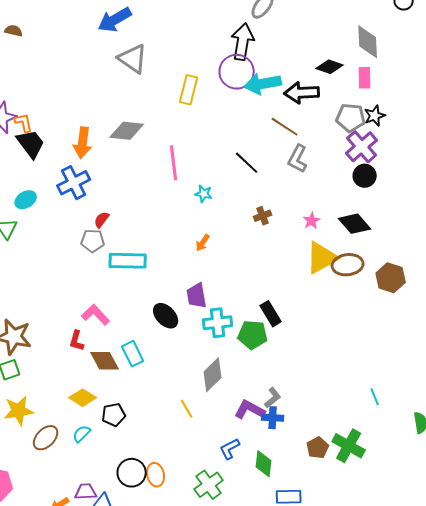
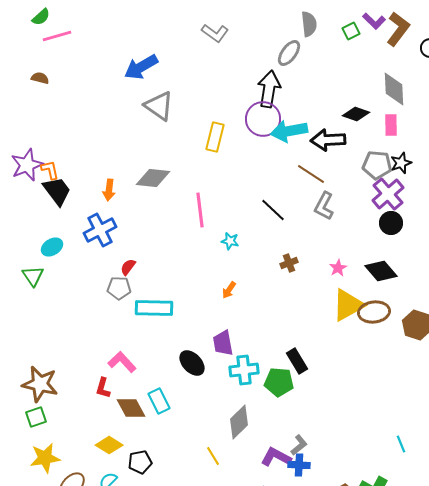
orange arrow: (83, 143) -> (109, 190), size x0.7

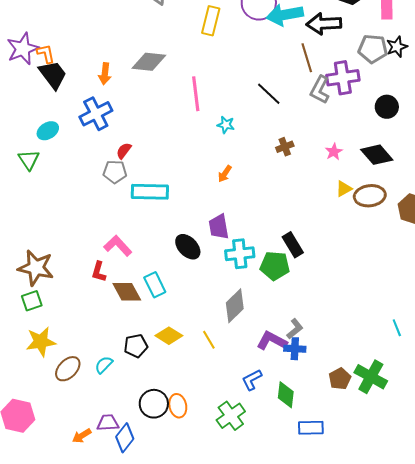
brown line: (311, 174) -> (307, 58), turned 40
purple cross: (388, 194) -> (343, 78), moved, turned 32
yellow triangle: (348, 305) -> (344, 189), size x0.5
yellow diamond: (109, 445) -> (169, 336), moved

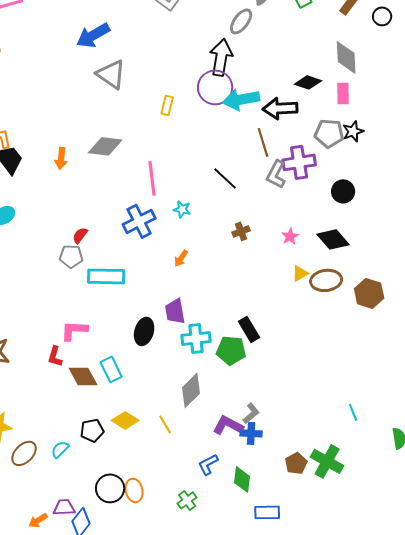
yellow rectangle: (211, 21) -> (167, 105), size x0.7
blue cross: (96, 114) -> (139, 221), moved
pink L-shape: (118, 246) -> (74, 330), turned -44
black ellipse: (188, 247) -> (144, 331), turned 60
green cross: (231, 416) -> (187, 500), size x0.7

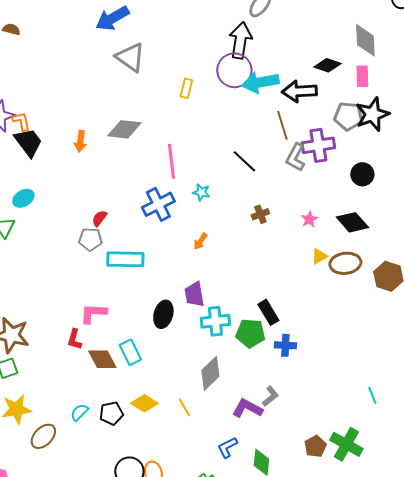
black star: (353, 131) -> (372, 114), size x1.6
blue cross: (251, 433) -> (285, 345), moved
cyan semicircle: (60, 449) -> (79, 412), moved

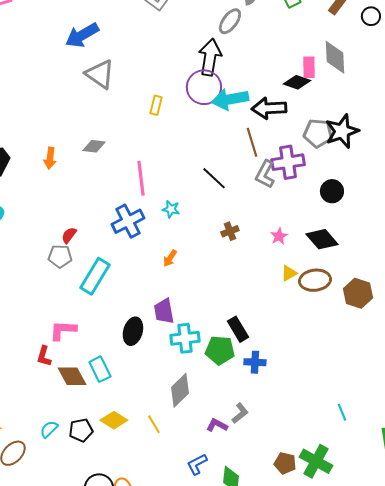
pink rectangle: (362, 76) -> (309, 67), moved
gray diamond: (124, 129) -> (94, 146), size x0.7
cyan rectangle: (125, 259) -> (95, 276), turned -60
purple L-shape: (247, 408) -> (217, 425), size x0.7
brown pentagon: (315, 446) -> (285, 463), turned -30

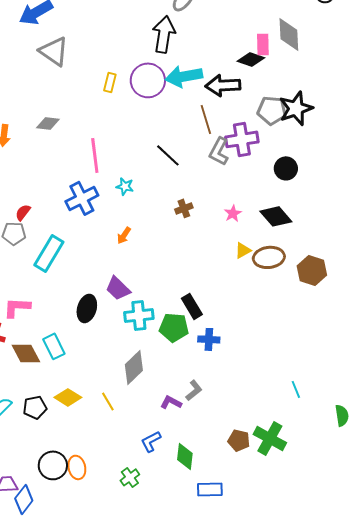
purple circle: (204, 87) -> (148, 80), moved
purple trapezoid: (164, 311) -> (118, 288), turned -36

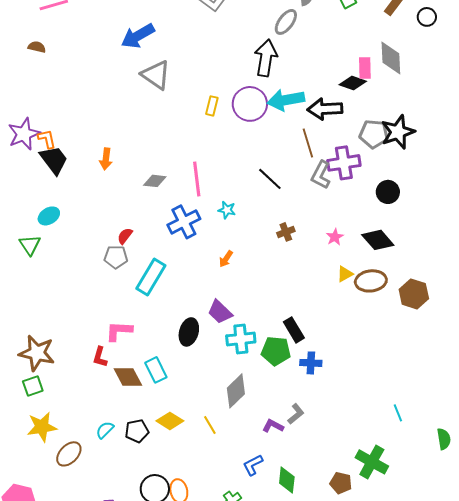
gray diamond: (48, 123) -> (155, 181), moved
brown pentagon: (239, 440) -> (341, 483), moved

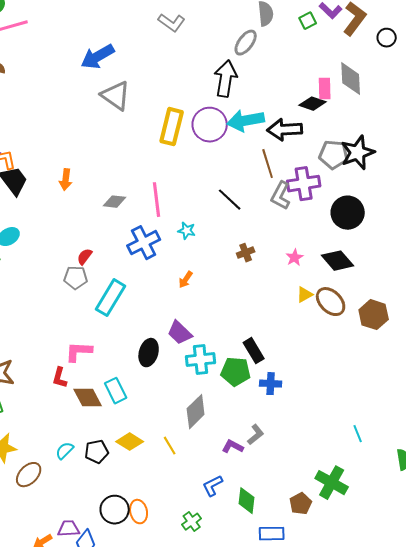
yellow rectangle: (212, 106) -> (172, 127), size x1.8
black circle: (388, 192) -> (348, 213), size x1.4
brown ellipse: (371, 281) -> (331, 302), turned 52
brown pentagon: (341, 483) -> (301, 504), turned 30

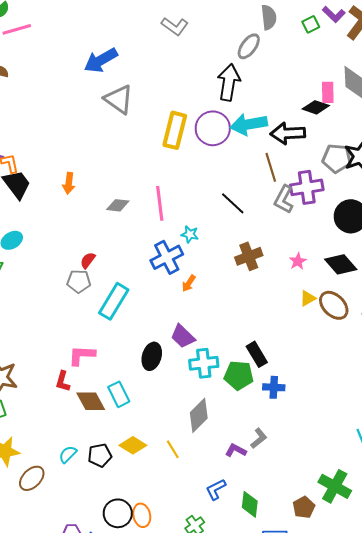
blue cross: (144, 243) -> (167, 257), moved
brown cross: (246, 253) -> (249, 256), size x1.5

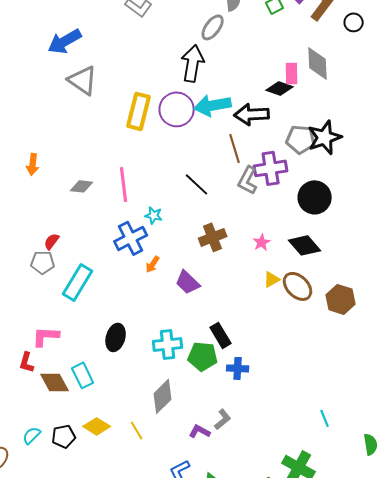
purple trapezoid: (183, 336) -> (188, 282), moved

